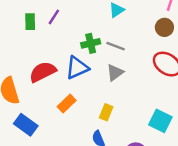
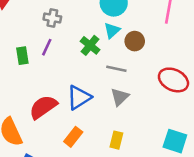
brown circle: (164, 27) -> (135, 41), moved
green cross: (91, 43) -> (90, 45), moved, turned -30

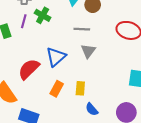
green cross: (90, 45) -> (43, 15), moved
yellow rectangle: (116, 140) -> (80, 88), moved

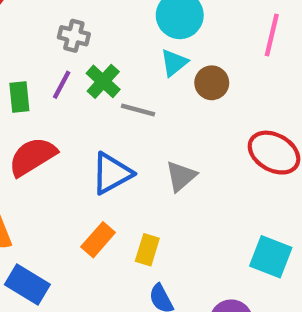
gray line: (82, 29) -> (138, 110), moved
red semicircle: (29, 69) -> (32, 157), moved

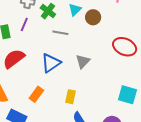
green cross: (103, 81) -> (48, 11), moved
orange rectangle: (98, 240) -> (36, 94), moved

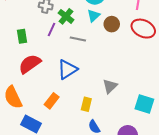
purple line: (24, 24) -> (52, 29), moved
red ellipse: (125, 47) -> (143, 29), moved
gray triangle: (83, 61) -> (110, 86), moved

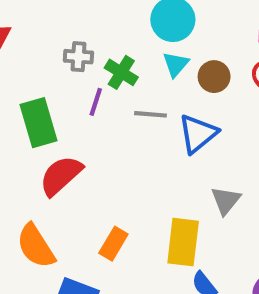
green rectangle: (22, 36) -> (39, 123), size x1.6
blue triangle: (67, 69) -> (198, 134), moved
yellow rectangle: (86, 104) -> (183, 242), size x1.6

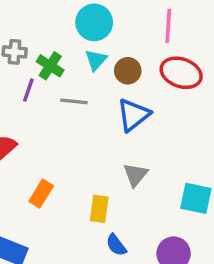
blue triangle: (198, 134) -> (133, 115), moved
yellow rectangle: (183, 242) -> (99, 209), size x0.7
orange rectangle: (113, 244) -> (41, 194), moved

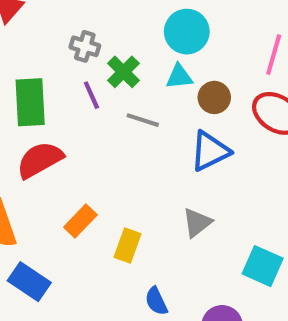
cyan triangle: (96, 60) -> (179, 77), turned 30
purple line: (28, 90) -> (91, 95), turned -55
yellow rectangle: (99, 209) -> (127, 246), moved

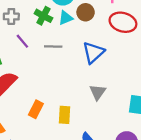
green cross: (123, 72) -> (43, 16), moved
brown circle: (214, 97) -> (86, 12), moved

